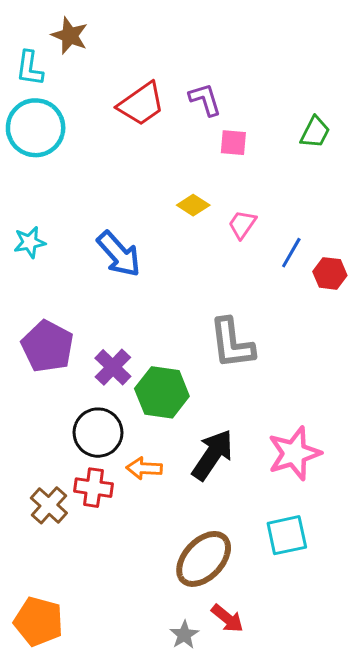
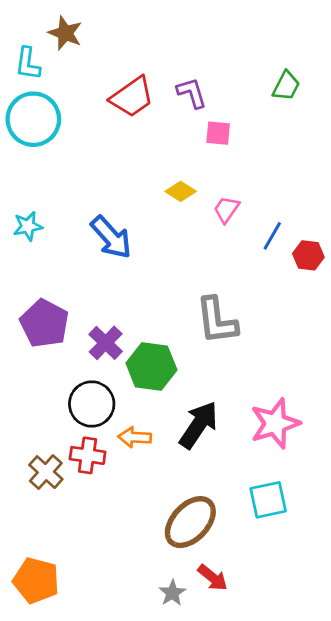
green trapezoid: (315, 132) -> (286, 86), moved

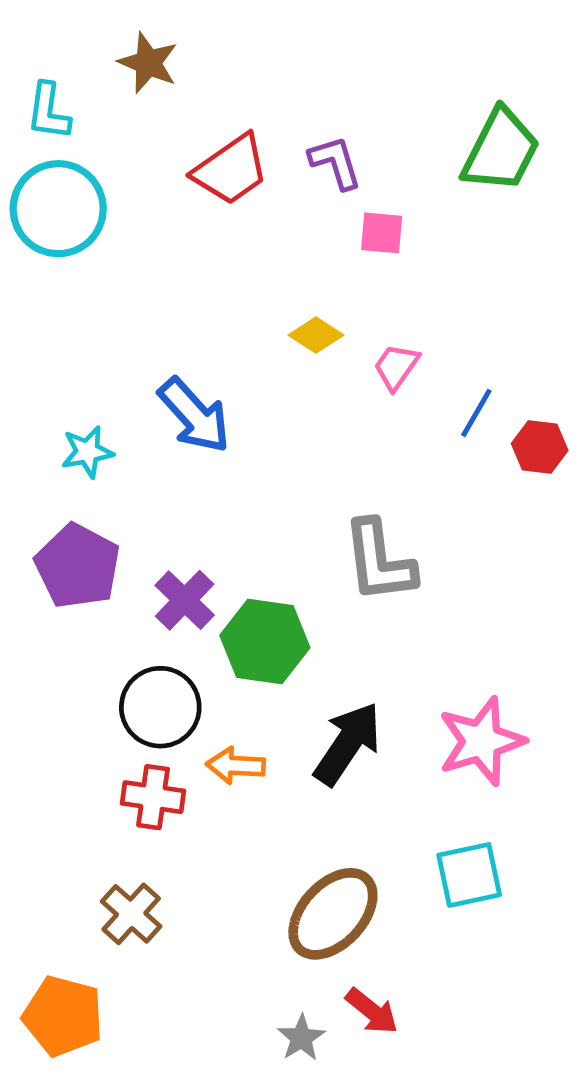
brown star: (65, 33) -> (148, 63), moved
green trapezoid: (286, 86) -> (501, 150), size x1.6
cyan star: (28, 226) -> (87, 452), moved
brown cross: (46, 472) -> (131, 914), moved

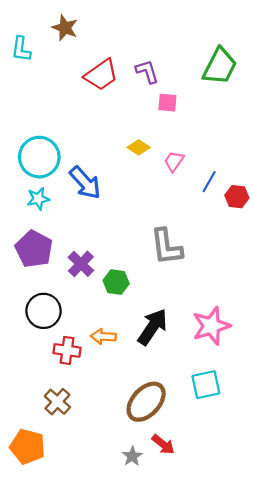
cyan circle: (58, 209) -> (39, 157), moved
green hexagon: (265, 641) -> (116, 282), size x0.7
black circle: (160, 707) -> (44, 311), moved

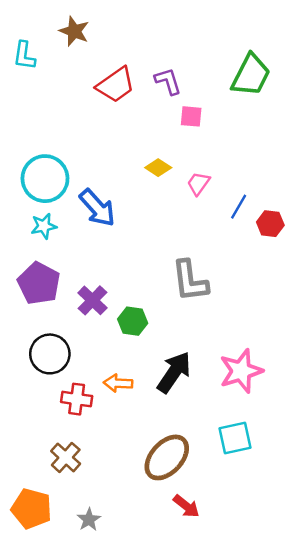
gray star: (132, 456) -> (89, 520), moved

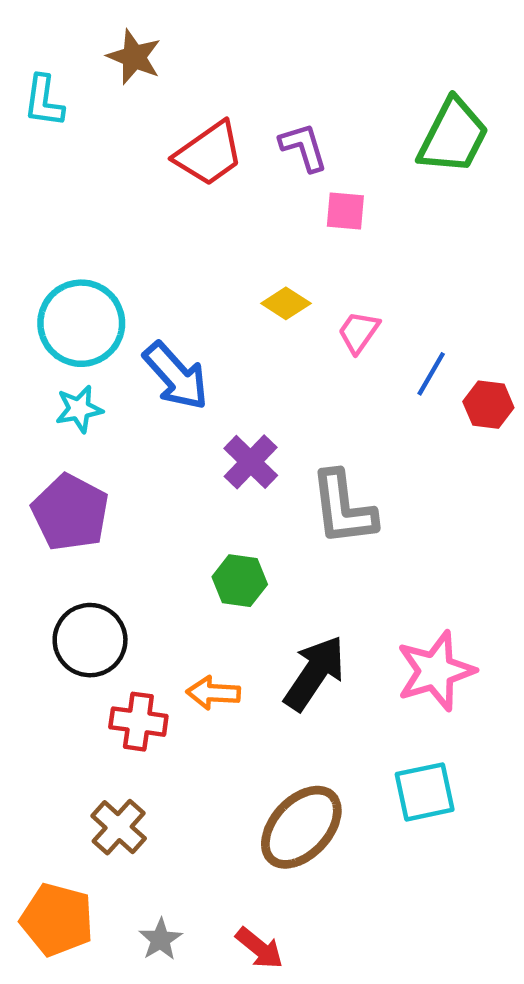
purple cross: (92, 300) -> (251, 462), moved
red arrow: (186, 506) -> (260, 948), moved

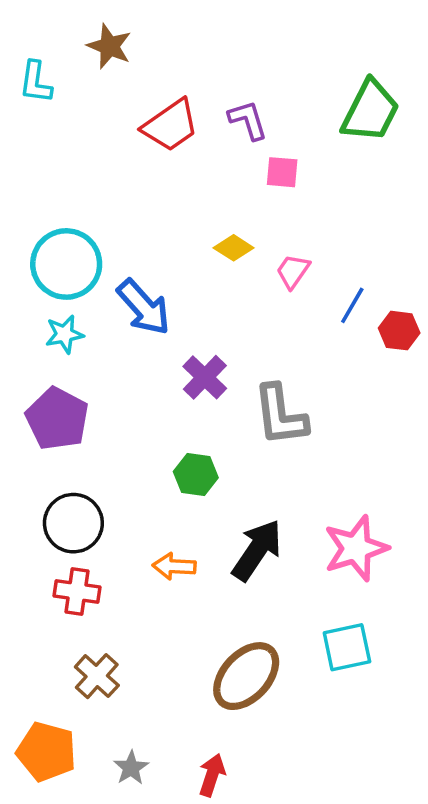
red cross: (138, 722) -> (77, 591), moved
red arrow: (260, 948) -> (212, 775), turned -111

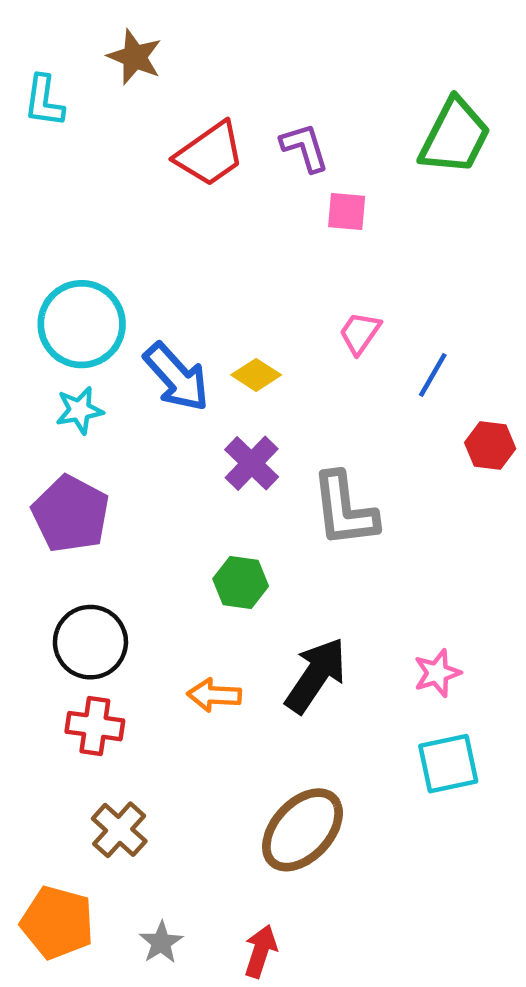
yellow diamond: (234, 248) -> (256, 375), moved
red hexagon: (399, 331) -> (490, 446), moved
pink star: (356, 548) -> (437, 673), size x0.6
cyan square: (347, 647) -> (448, 764), moved

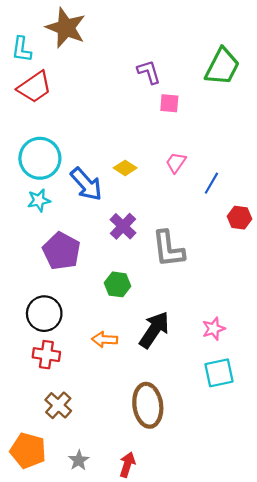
brown star: (135, 57) -> (66, 28), size x1.5
red trapezoid: (210, 154) -> (35, 87), moved
yellow diamond: (256, 375) -> (125, 168), moved
purple pentagon: (71, 514) -> (61, 251), moved
brown ellipse: (302, 830) -> (148, 405), turned -51

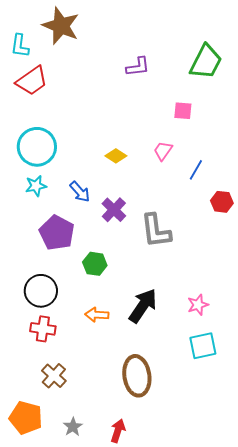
purple L-shape: (149, 72) -> (138, 67), turned 100
pink square: (169, 103) -> (183, 111), moved
blue arrow: (86, 184) -> (80, 192), moved, size x0.7
green hexagon: (118, 284) -> (95, 264), moved

